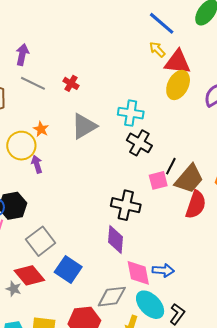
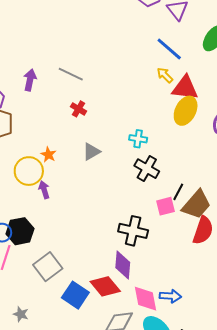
gray line: (33, 83) -> (71, 74), moved
cyan cross: (131, 113) -> (138, 139), size x0.7
gray triangle: (84, 126) -> (91, 152), size x0.7
red diamond: (29, 275) -> (105, 286), moved

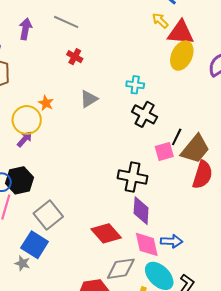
purple arrow: (44, 190) -> (25, 139), moved, turned 60
purple diamond: (123, 265) -> (141, 211), moved
blue square: (75, 295) -> (35, 245), moved

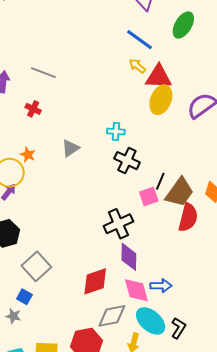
red cross: (75, 57) -> (33, 109), moved
black cross: (132, 177) -> (118, 224), turned -32
red diamond: (106, 233) -> (95, 281), turned -64
blue square: (35, 245) -> (24, 297), size x0.6

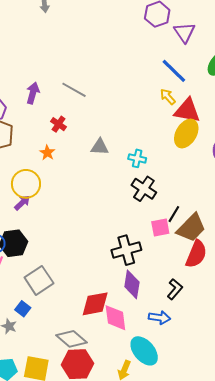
gray triangle: (70, 148) -> (100, 147), moved, turned 30
orange star: (28, 155) -> (47, 153), moved
pink diamond: (136, 290) -> (115, 318), moved
gray diamond: (112, 316) -> (72, 339), moved, turned 44
black L-shape: (178, 328) -> (175, 289), moved

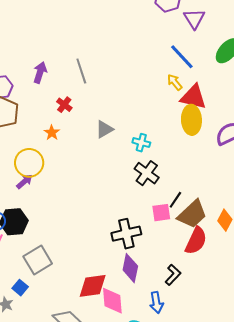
gray line: (74, 90) -> (81, 71), turned 40
yellow ellipse: (186, 133) -> (191, 120), turned -36
gray triangle: (100, 147) -> (104, 129), turned -36
blue arrow: (160, 318) -> (156, 302), turned 70

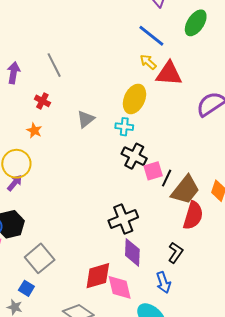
yellow ellipse: (191, 120) -> (134, 99), moved, turned 36
pink square: (161, 213) -> (153, 171), moved

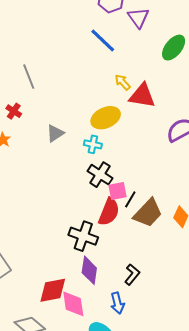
blue line: (151, 36) -> (103, 41), moved
yellow ellipse: (134, 99) -> (106, 118), turned 36
red semicircle: (193, 215) -> (109, 212), moved
black cross: (123, 219) -> (83, 236), turned 36

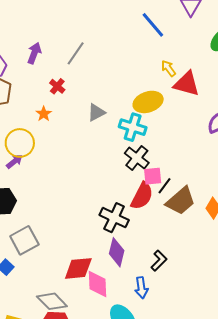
gray line: (29, 77) -> (76, 53), turned 50
cyan cross: (93, 144) -> (133, 127), size x1.5

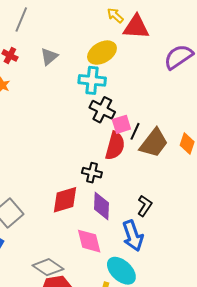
gray triangle: (96, 112) -> (49, 57), moved
black cross: (114, 218) -> (92, 173), size x0.7
red diamond: (78, 268) -> (65, 200), moved
blue arrow: (141, 288) -> (133, 236), size x1.4

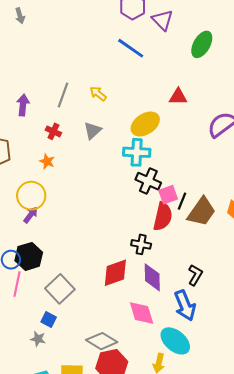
yellow arrow: (115, 15) -> (98, 94), moved
red triangle: (136, 27) -> (178, 97), size x0.7

